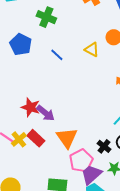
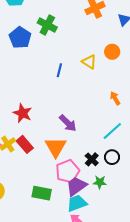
blue pentagon: (21, 44) -> (20, 38), moved
blue line: (57, 55) -> (59, 70), moved, turned 56
purple arrow: (46, 113) -> (68, 123), moved

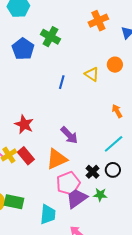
orange triangle: (56, 147) -> (57, 159), turned 35
green rectangle: (42, 193) -> (14, 202), moved
cyan trapezoid: (77, 203) -> (48, 214), moved, turned 115

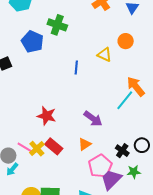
orange arrow: (117, 111) -> (136, 86), size x1.5
cyan line: (114, 144) -> (125, 100), moved
orange triangle: (57, 159) -> (85, 144), size x0.6

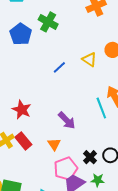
blue line: (76, 68) -> (59, 67), turned 32
cyan line: (125, 100) -> (101, 108), turned -70
orange triangle: (85, 144) -> (54, 144), turned -40

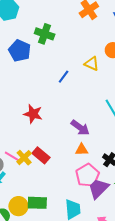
red star: (22, 110) -> (33, 114), moved
orange triangle: (54, 144) -> (82, 150), moved, turned -48

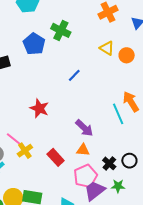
yellow triangle: (92, 64) -> (107, 48), moved
red rectangle: (41, 155) -> (56, 157), moved
pink line: (12, 156) -> (14, 139), moved

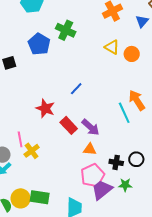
blue line: (74, 75) -> (76, 89), moved
pink line: (14, 139) -> (20, 139), turned 42
red rectangle: (56, 157) -> (69, 125), moved
black cross: (109, 163) -> (116, 162), turned -32

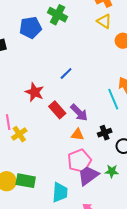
blue pentagon: (39, 44) -> (30, 28), turned 30
yellow triangle: (112, 47) -> (104, 21), moved
black cross: (116, 162) -> (105, 133), moved, turned -32

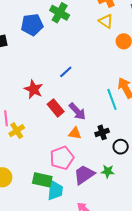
pink pentagon: (79, 161) -> (62, 158), moved
green rectangle: (26, 181) -> (42, 180), moved

